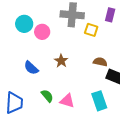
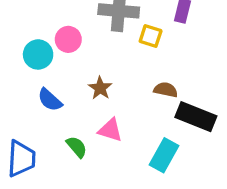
cyan circle: (24, 24) -> (38, 54), moved
pink triangle: (67, 101) -> (110, 130), moved
cyan rectangle: (99, 101) -> (164, 155), turned 48

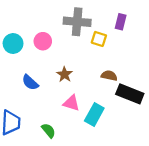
cyan circle: (38, 54) -> (13, 44), moved
green semicircle: (77, 147) -> (49, 130), moved
cyan rectangle: (164, 155) -> (94, 114), moved

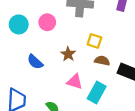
yellow square: (99, 39) -> (94, 41), moved
brown semicircle: (109, 76) -> (102, 61), moved

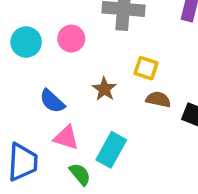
pink triangle: (75, 82) -> (66, 138), moved
cyan rectangle: (97, 93) -> (111, 150), moved

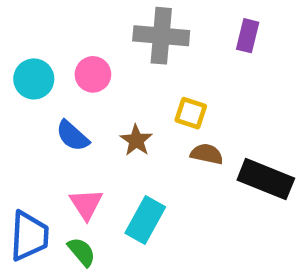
blue semicircle: (52, 101) -> (72, 136), moved
pink triangle: (66, 138) -> (86, 204), turned 40
green semicircle: (80, 174) -> (82, 252), moved

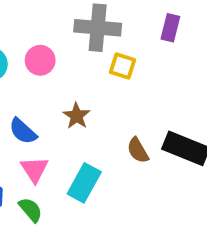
yellow square: (191, 113) -> (123, 66), moved
blue semicircle: (72, 136) -> (23, 131), moved
brown semicircle: (207, 154) -> (138, 150), moved, turned -132

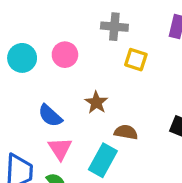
gray cross: (98, 28) -> (114, 27), size x0.7
brown semicircle: (138, 150) -> (126, 132), moved, turned 130

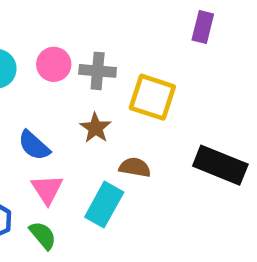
gray cross: (114, 27) -> (98, 71), moved
yellow square: (136, 60) -> (152, 97), moved, size x1.5

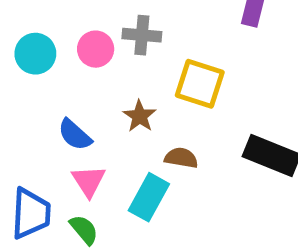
gray cross: (98, 71) -> (142, 35), moved

